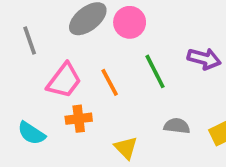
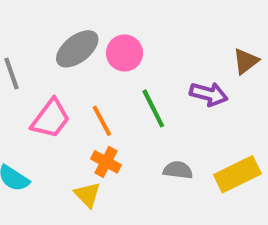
orange cross: (79, 119) -> (106, 162), moved, turned 35
yellow triangle: (126, 148) -> (88, 195), moved

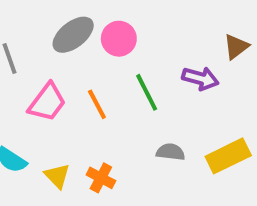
orange cross: (106, 162) -> (101, 178), moved
yellow triangle: (88, 195) -> (57, 176), moved

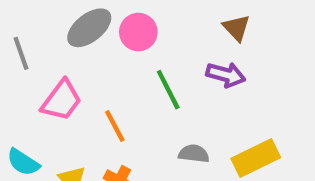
brown triangle: (236, 47) -> (236, 28), moved, turned -36
orange line: (97, 104) -> (115, 126), moved

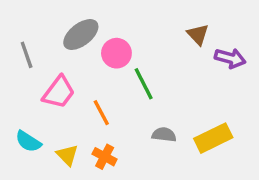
pink circle: (138, 32) -> (116, 53), moved
purple arrow: (226, 75) -> (230, 58), moved

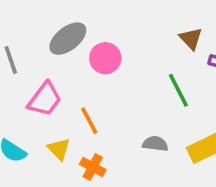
green line: (144, 84) -> (178, 90), moved
yellow triangle: (67, 155) -> (59, 149), moved

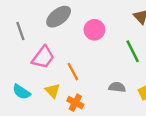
pink circle: (105, 58) -> (94, 30), moved

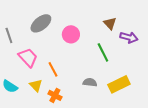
pink trapezoid: (43, 57) -> (28, 57), turned -80

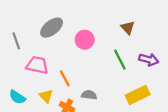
purple arrow: (129, 37) -> (149, 60), moved
pink trapezoid: (28, 57) -> (37, 65), turned -35
gray semicircle: (90, 82) -> (89, 95), moved

